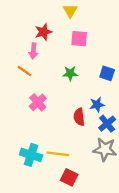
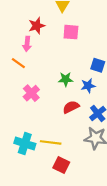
green star: (70, 73) -> (66, 79), moved
blue star: (97, 105) -> (88, 86), moved
red semicircle: (79, 117) -> (71, 107), turned 70

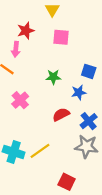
green star: (66, 79) -> (53, 77), moved
yellow line: (51, 142) -> (40, 151), turned -42
red square: (61, 165) -> (67, 182), moved

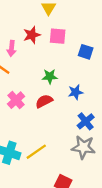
red star: (26, 31) -> (32, 35), moved
blue square: (89, 71) -> (86, 52), moved
red semicircle: (61, 114) -> (44, 101), moved

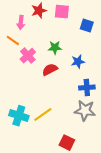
pink cross: (16, 100) -> (28, 56), moved
blue cross: (86, 121) -> (87, 88), turned 35

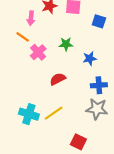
red semicircle: (50, 70) -> (58, 79), moved

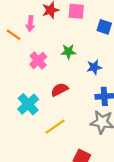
orange line: (23, 37) -> (14, 35), moved
cyan cross: (29, 114) -> (28, 104), moved, turned 30

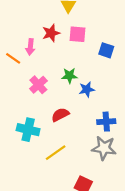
blue star: (94, 67) -> (87, 89), moved
cyan cross: (28, 104) -> (28, 130), turned -35

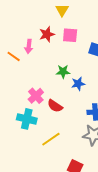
pink cross: (38, 85) -> (36, 96), moved
red semicircle: (60, 115) -> (55, 106), turned -119

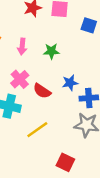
pink arrow: (29, 46) -> (22, 46), moved
blue star: (78, 84) -> (70, 83), moved

